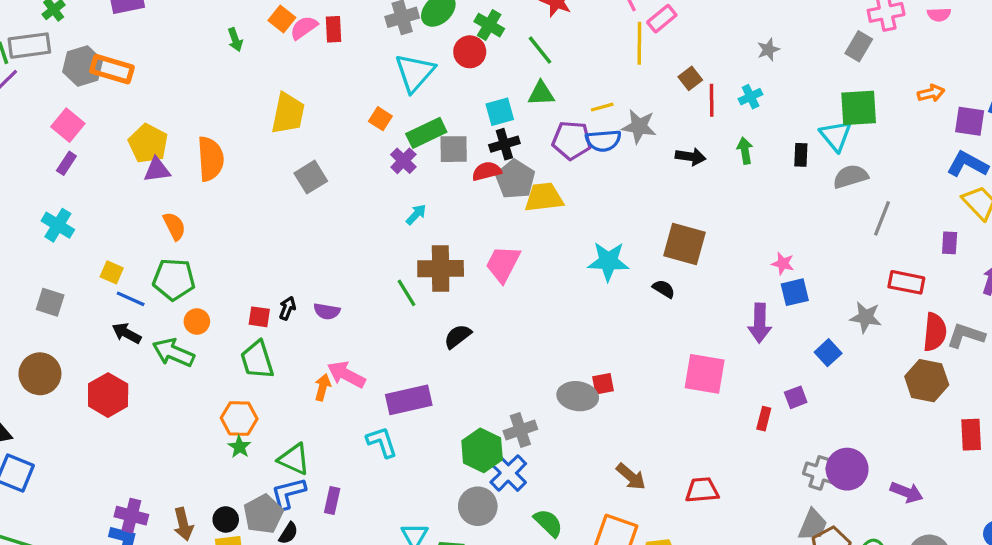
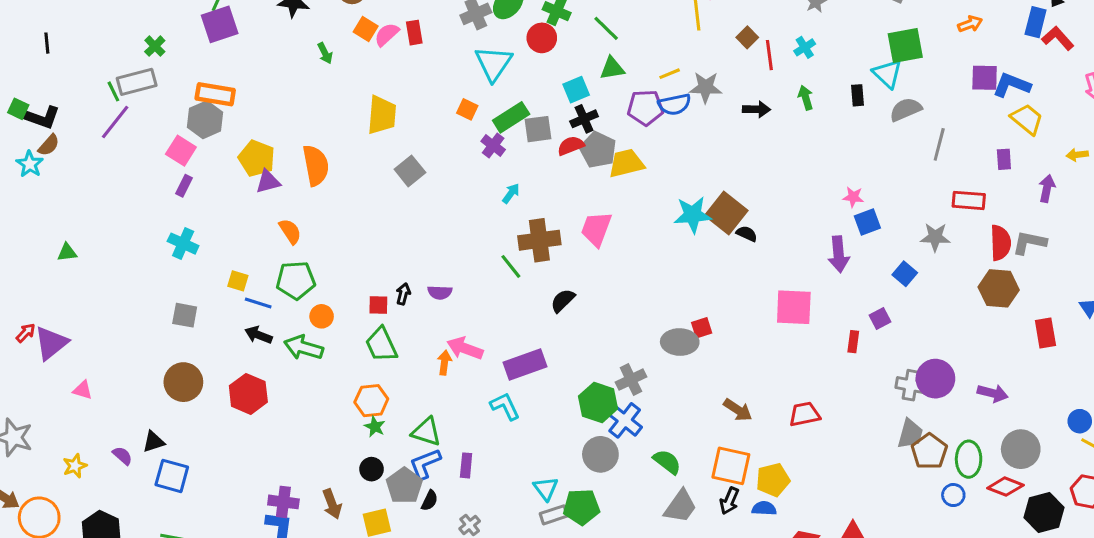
gray hexagon: (83, 66) -> (205, 120), moved
purple square: (970, 121) -> (985, 78), moved
brown square: (684, 244) -> (726, 213), moved, turned 30
black circle: (226, 519) -> (372, 469), moved

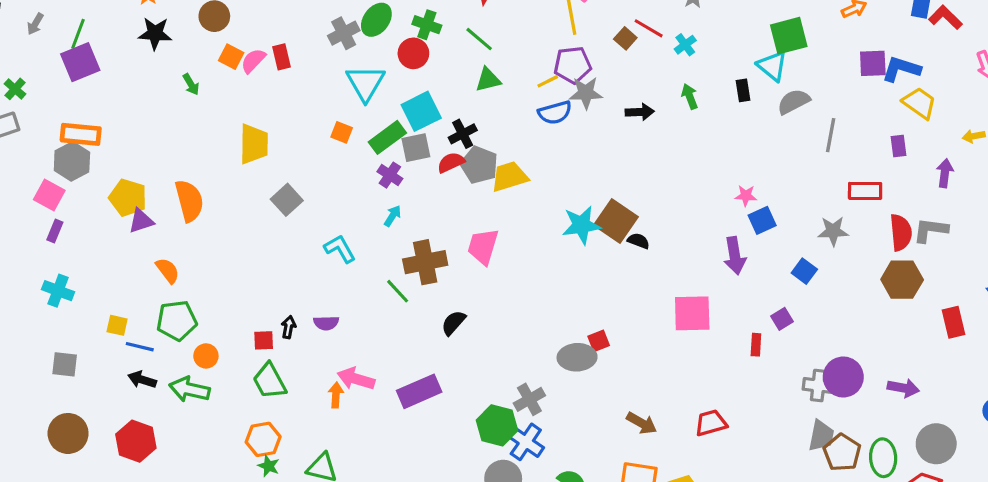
red line: (769, 55) -> (649, 28), moved, turned -48
cyan square: (576, 90) -> (421, 111), moved, size x1.4
purple pentagon: (645, 108) -> (573, 65), moved
purple cross: (493, 145) -> (390, 175), moved
cyan L-shape: (505, 406) -> (340, 249), moved

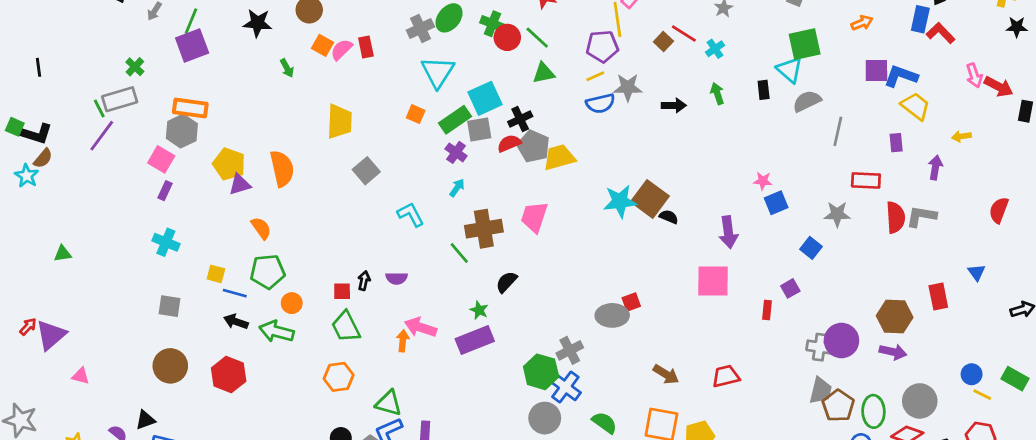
red circle: (413, 53) -> (507, 37), moved
purple pentagon: (573, 65) -> (602, 46), moved
purple arrow: (735, 256) -> (728, 232), moved
brown hexagon: (902, 280) -> (895, 317), moved
green star: (269, 466) -> (479, 310), moved

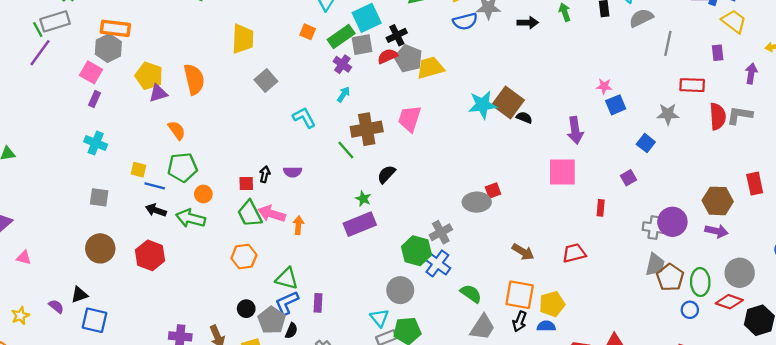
red rectangle: (767, 310) -> (601, 208), moved
pink arrow: (421, 327) -> (272, 214), moved
gray circle: (545, 418) -> (400, 290), moved

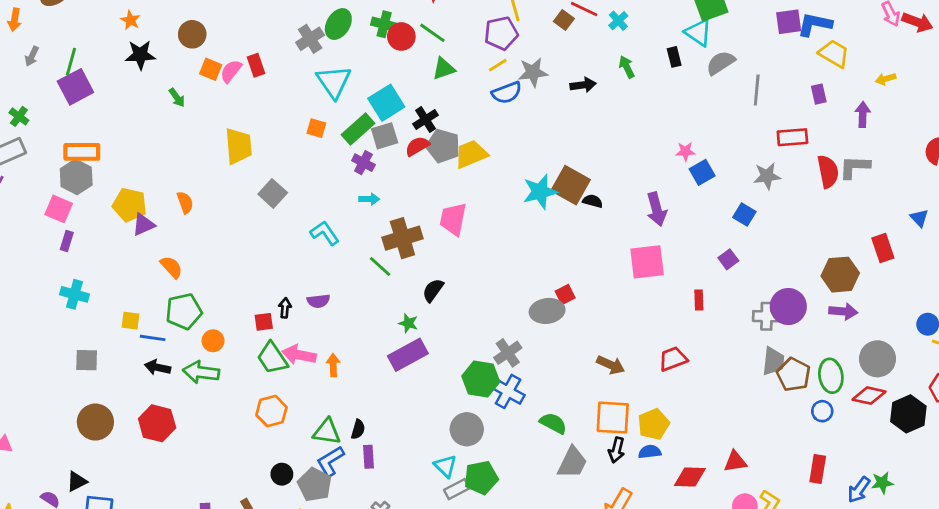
orange semicircle: (194, 79) -> (185, 202), size x0.6
cyan arrow: (344, 94) -> (369, 199), turned 63
black semicircle: (291, 331) -> (358, 429), moved

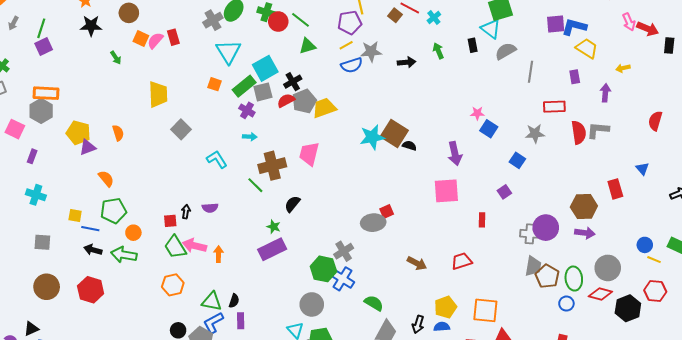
purple square: (75, 87) -> (44, 47), size x0.7
gray pentagon: (443, 146) -> (304, 101), turned 30
blue square: (702, 172) -> (489, 129), turned -30
pink square: (59, 209) -> (15, 129), moved
orange square: (613, 418) -> (485, 310), moved

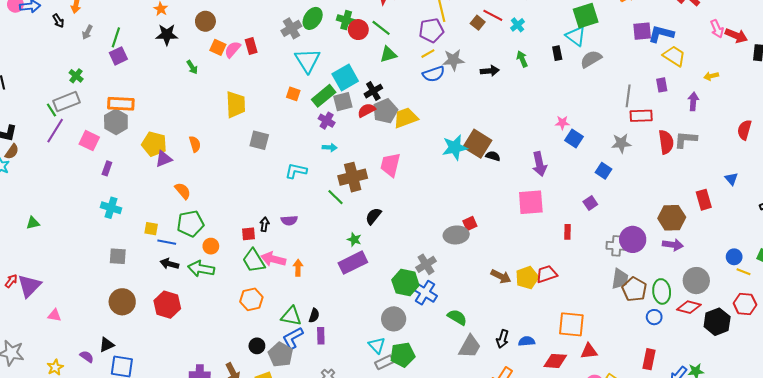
gray line: (530, 72) -> (628, 96), moved
gray square: (181, 129) -> (259, 140), turned -30
cyan L-shape: (217, 159) -> (296, 171), turned -45
yellow pentagon: (445, 307) -> (527, 278), moved

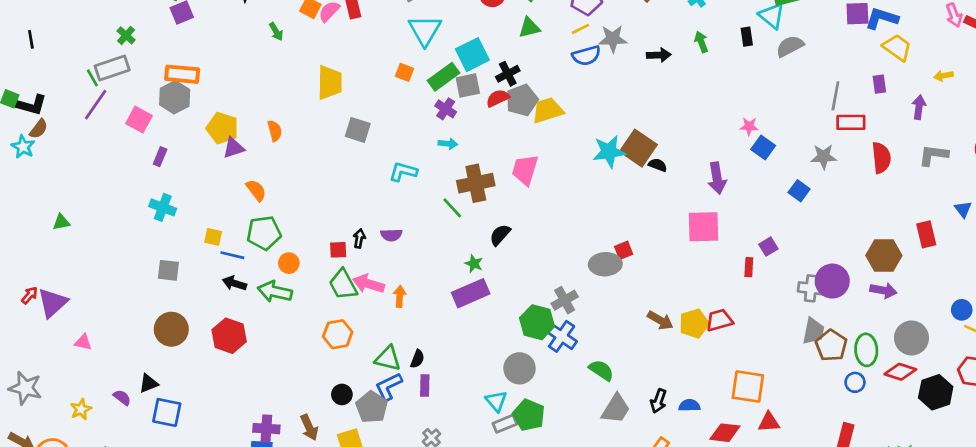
gray L-shape: (686, 139) -> (934, 155), moved
purple square: (590, 203) -> (768, 247), moved
green pentagon: (403, 355) -> (529, 415), turned 30

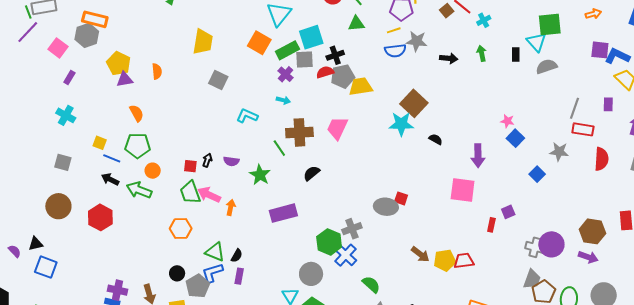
orange square: (405, 72) -> (259, 43), size x1.6
brown square: (638, 148) -> (414, 103), moved
red square: (624, 250) -> (401, 198), turned 32
green star: (474, 264) -> (260, 175), moved, size x1.5

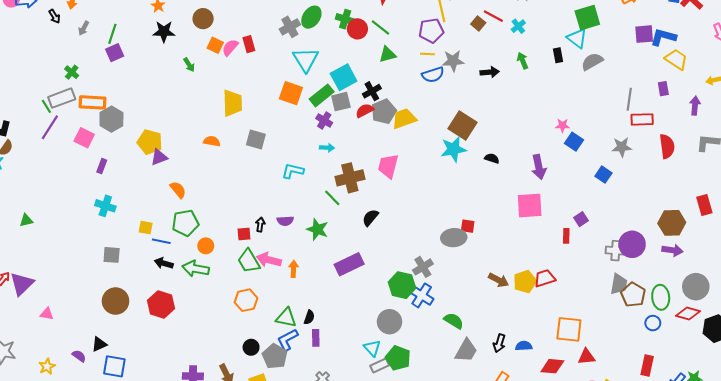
orange rectangle: (95, 19) -> (92, 102), moved
yellow line: (394, 30) -> (427, 54), turned 32
orange semicircle: (157, 71) -> (212, 141), moved, turned -63

